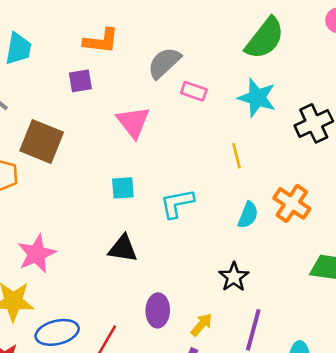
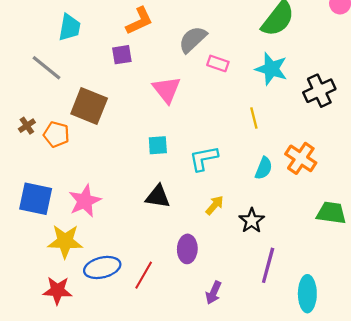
orange L-shape: (101, 41) -> (139, 21), turned -32
yellow arrow: (202, 325) -> (215, 205), moved

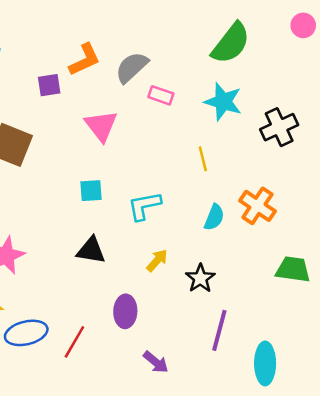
orange L-shape: (139, 21) -> (85, 60), moved
purple arrow: (213, 293) -> (156, 362), turned -75

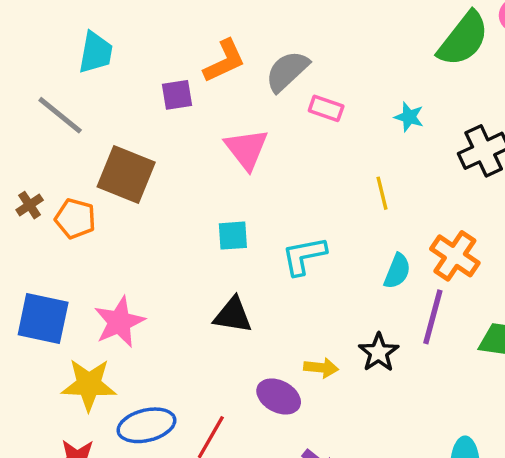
green semicircle: (231, 43) -> (463, 39), moved
cyan star: (223, 102) -> (409, 117), size x0.6
yellow arrow: (157, 260) -> (321, 368), moved, turned 55
purple ellipse: (125, 311) -> (279, 397), turned -64
purple line: (219, 330) -> (433, 317), moved

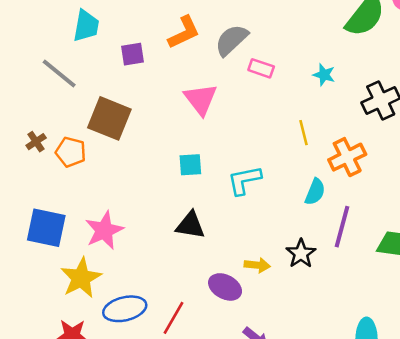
purple square: (177, 95) -> (132, 54), moved
orange cross: (455, 256) -> (347, 157), moved, turned 30
yellow star: (89, 385) -> (81, 278), turned -30

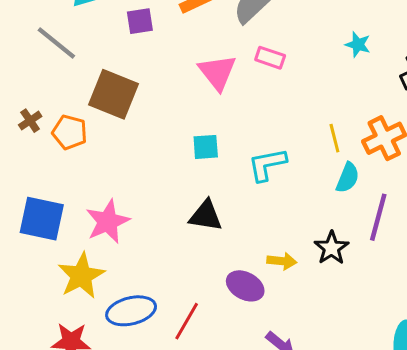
pink rectangle: (261, 68) -> (270, 58), moved
yellow line: (303, 133) -> (334, 138), moved

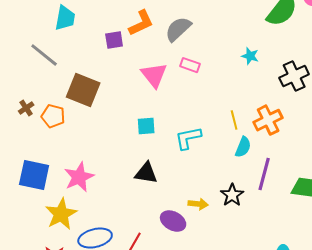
purple square: (140, 21) -> (114, 40), moved

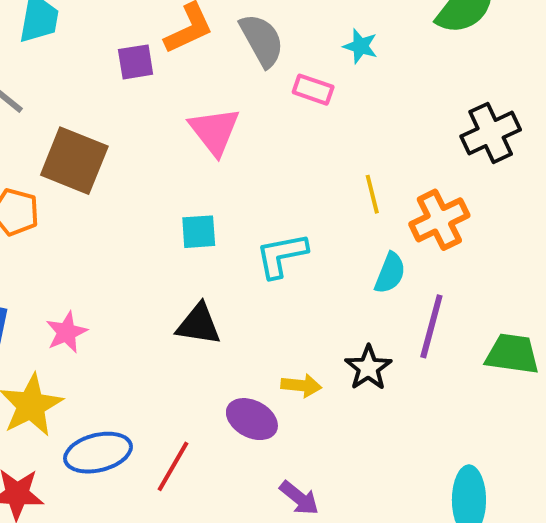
gray semicircle: (178, 29) -> (262, 40), turned 104
cyan star: (250, 56) -> (360, 46), moved
pink rectangle: (190, 65) -> (313, 90), moved
yellow line: (234, 120) -> (372, 194), moved
pink star: (79, 177) -> (66, 332), size x0.7

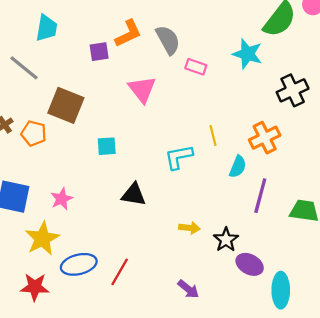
cyan star: (360, 46) -> (247, 54), moved, size x1.6
yellow line: (372, 194) -> (213, 135), moved
cyan square: (199, 232) -> (107, 146), moved
black star: (368, 368) -> (226, 240), moved
purple ellipse: (252, 419) -> (250, 264), moved

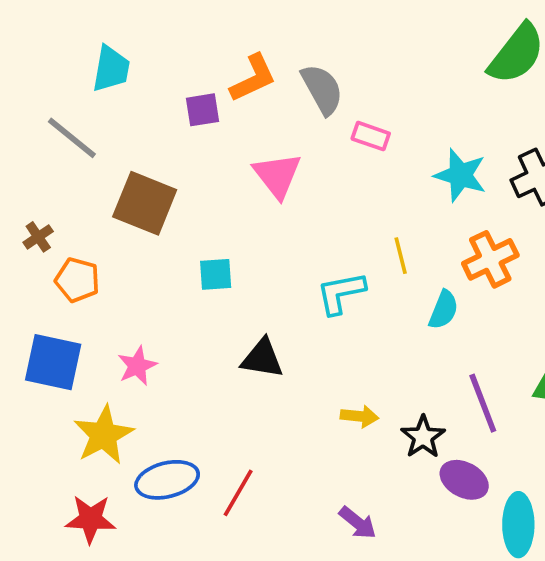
cyan star: (247, 54) -> (460, 175), moved
orange pentagon: (34, 133) -> (77, 280), moved
purple line: (260, 196) -> (483, 403), moved, turned -36

